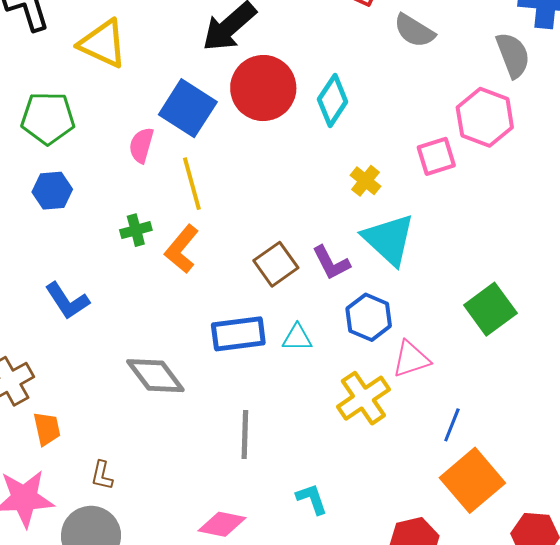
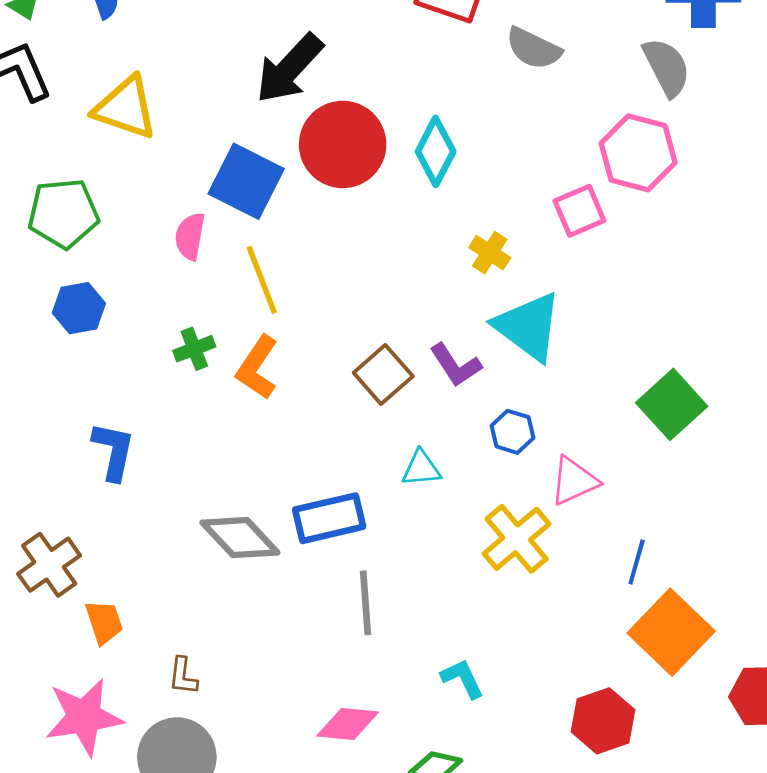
blue L-shape: (67, 301) -> (113, 451), turned -129
blue hexagon: (369, 317) -> (512, 432), size x0.7
blue rectangle: (238, 334) -> (329, 518), moved

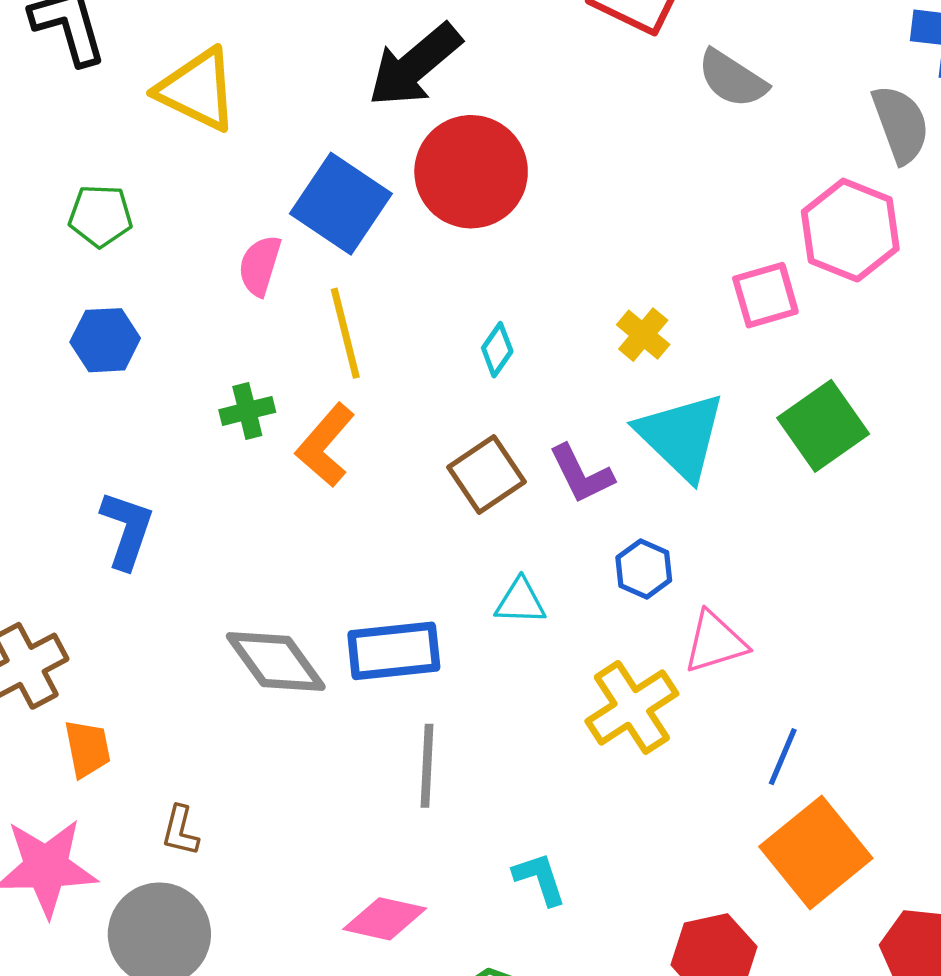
cyan diamond: (436, 151) -> (497, 350), moved, size x0.6
green pentagon: (63, 213) -> (100, 216), size x0.7
green square: (672, 404) -> (823, 426), moved

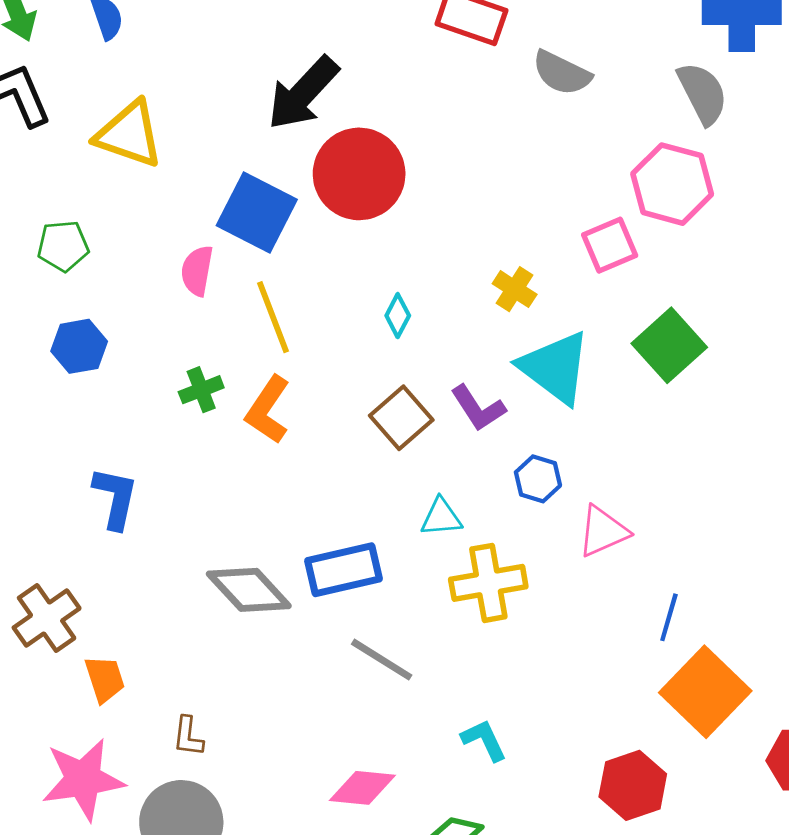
yellow cross: (632, 707) -> (488, 583), moved, turned 30
gray line: (427, 766) -> (382, 660), turned -54

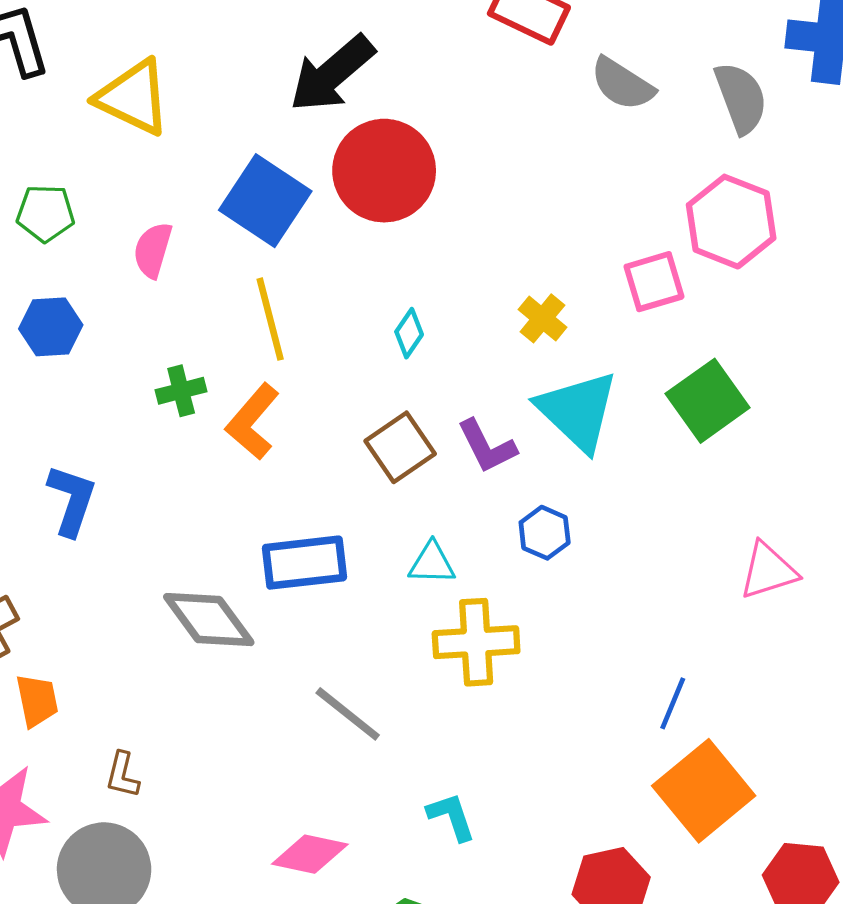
gray semicircle: (703, 93) -> (741, 98), moved
pink semicircle: (197, 271) -> (153, 250), moved
pink triangle: (603, 531) -> (768, 571), moved
blue rectangle: (343, 570) -> (304, 563), moved

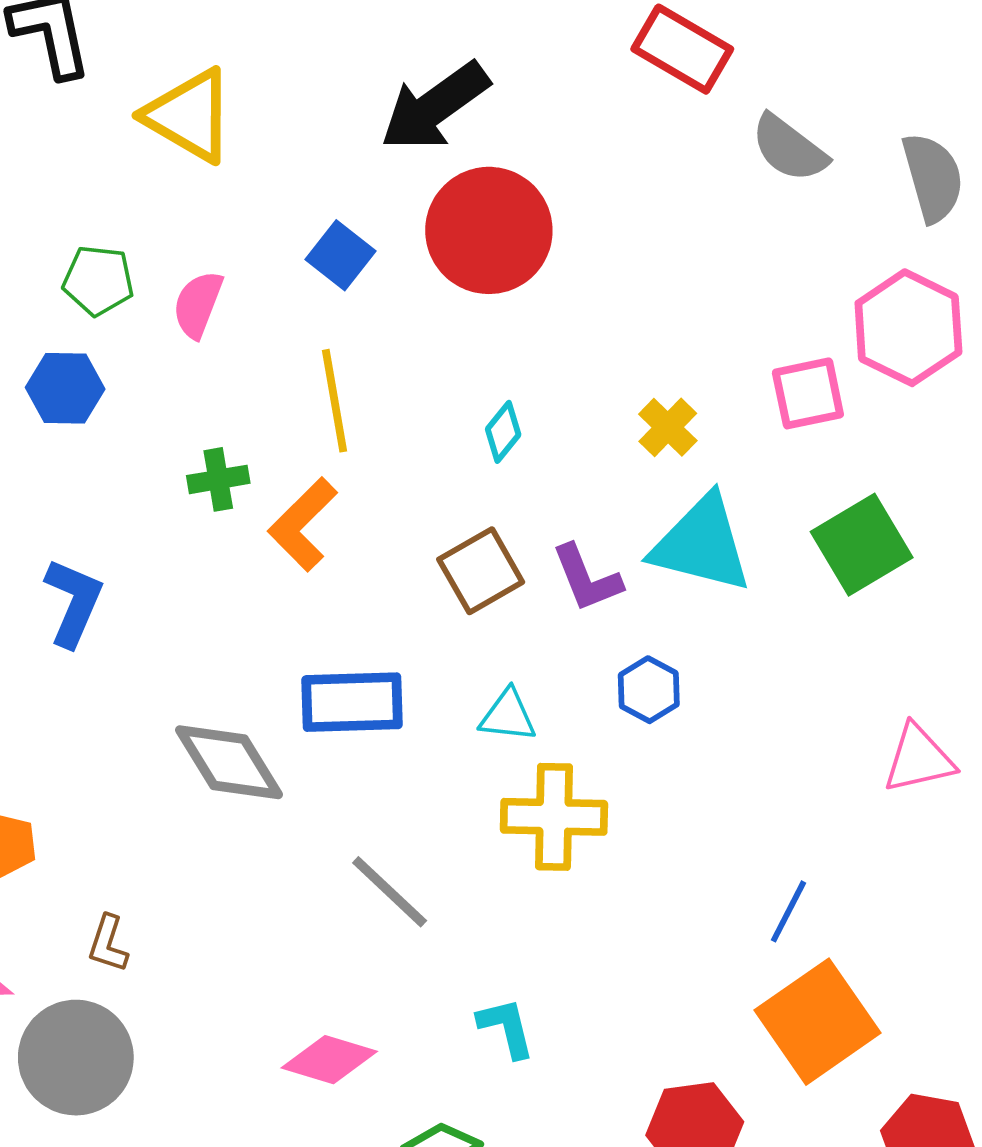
blue square: (265, 201) -> (340, 255), size x0.6
green pentagon: (45, 213) -> (98, 280), moved
cyan triangle: (578, 411) -> (702, 544), turned -34

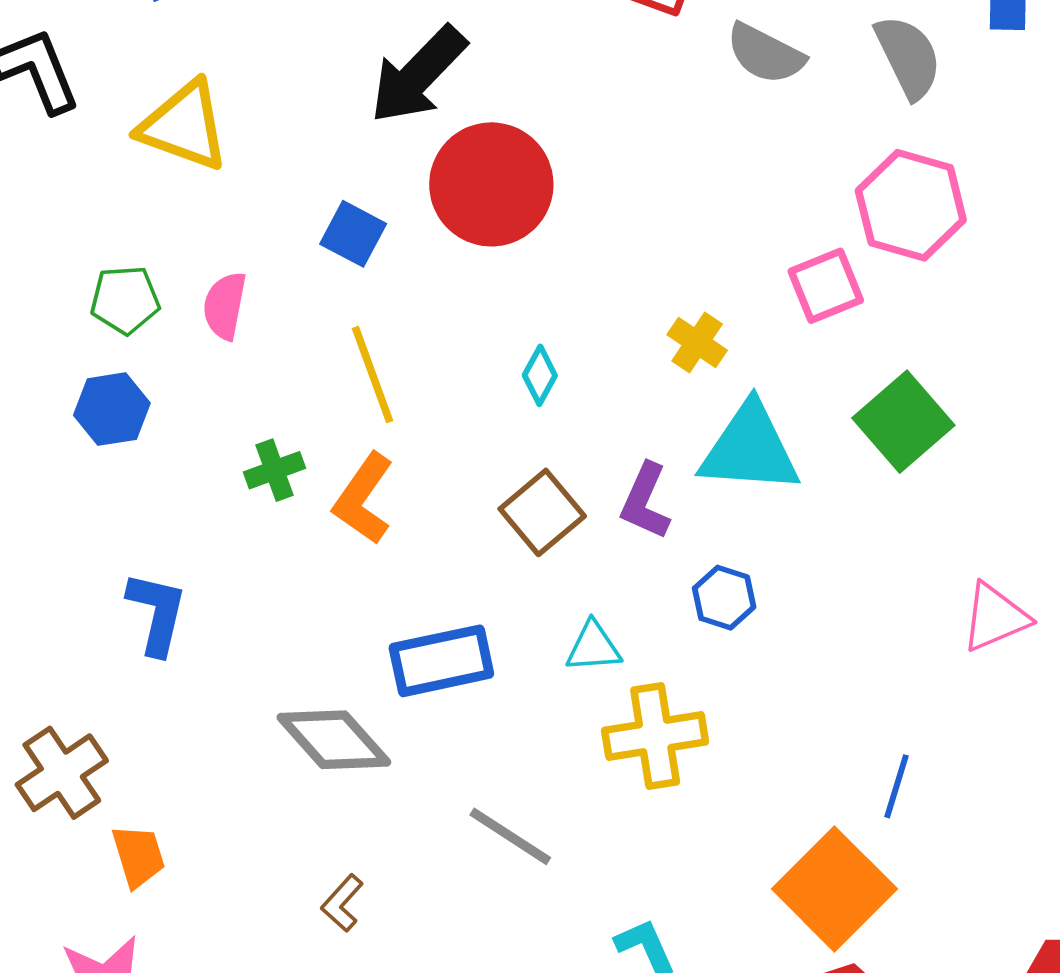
purple L-shape: (587, 578) -> (645, 501), turned 56
brown L-shape: (108, 944) -> (342, 903), moved, turned 34
orange square: (818, 1022) -> (834, 889), moved

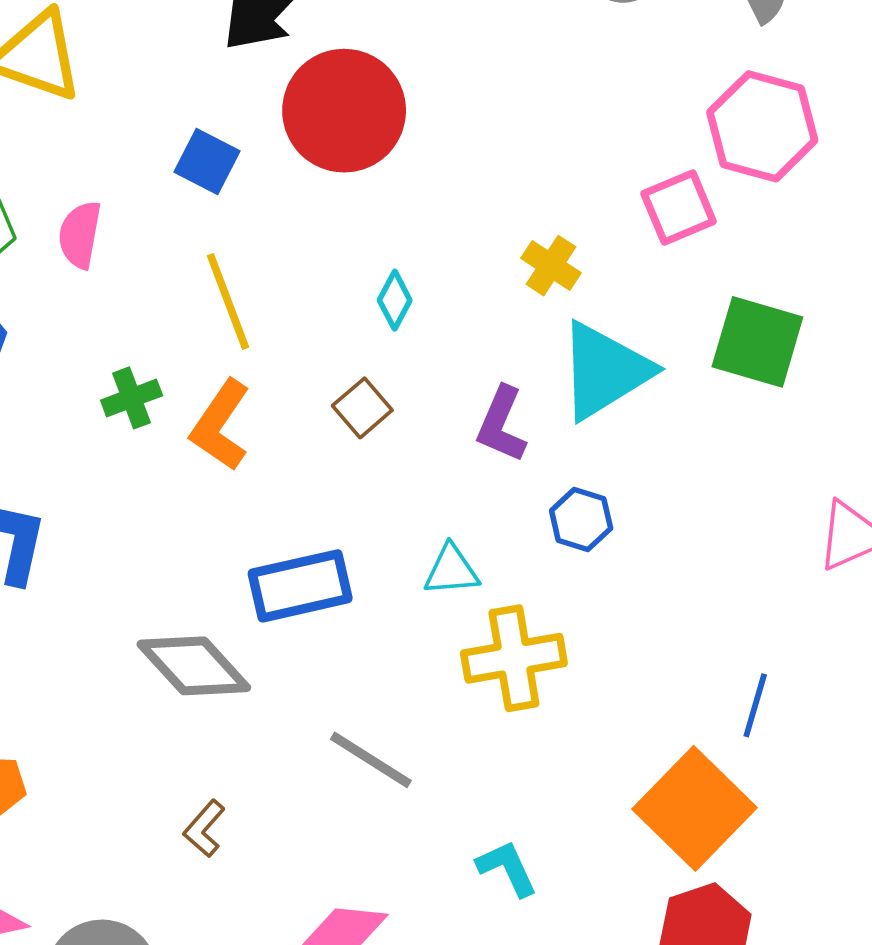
green square: (903, 422) -> (757, 342), turned -32
cyan triangle: (750, 449) -> (605, 371), turned -35
brown square: (542, 512) -> (362, 408), moved, size x0.7

